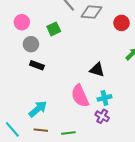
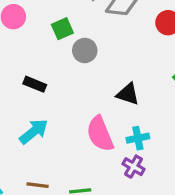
gray circle: (31, 44) -> (85, 50), moved
cyan arrow: (38, 109) -> (34, 132), moved

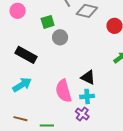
black rectangle: (35, 84) -> (26, 55), size x1.5
black triangle: (128, 94) -> (88, 77), moved

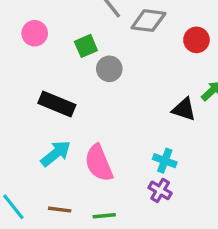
black triangle: (88, 77) -> (184, 109), moved
pink semicircle: (64, 91) -> (99, 163), moved
cyan cross: (87, 96) -> (165, 161), turned 32

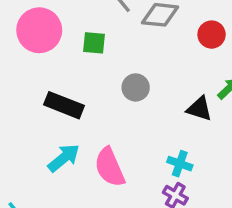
pink circle: (35, 33) -> (39, 30), size x1.6
green square: (86, 46) -> (94, 43), turned 30
gray circle: (109, 69) -> (136, 87), moved

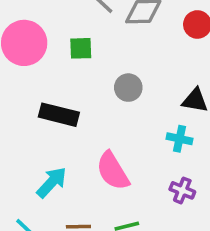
cyan arrow: (64, 158) -> (52, 182), moved
cyan cross: (180, 164) -> (180, 139), moved

